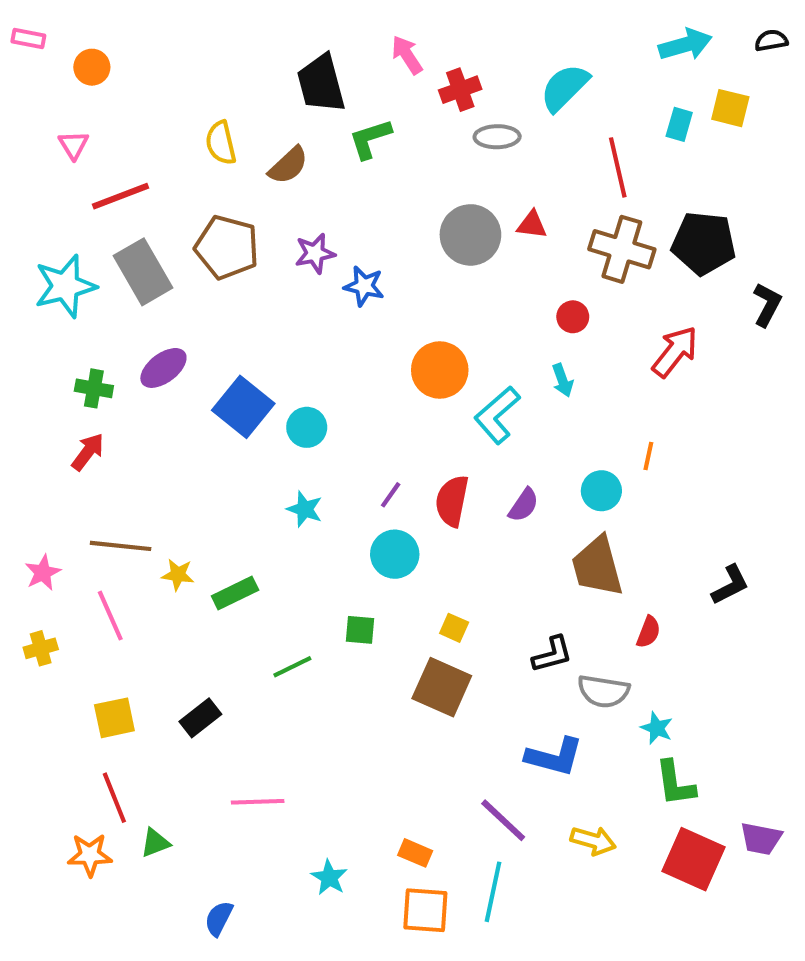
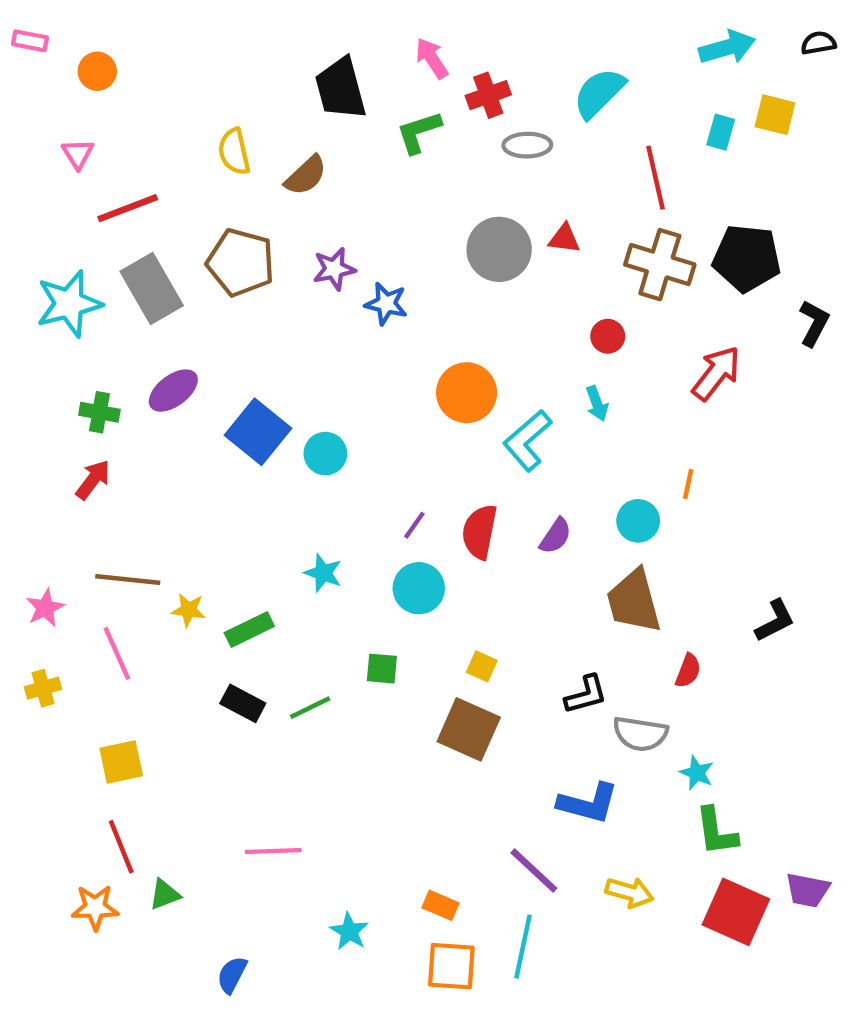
green L-shape: (370, 139) -> (419, 132), moved
cyan star: (305, 509) -> (323, 573), moved
black rectangle: (200, 718) -> (243, 703), moved, turned 66

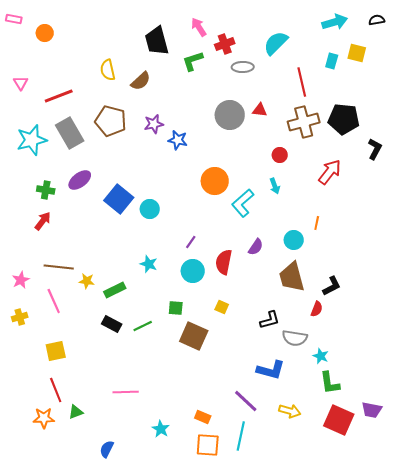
pink triangle: (78, 154) -> (21, 83), moved
brown cross: (660, 265) -> (304, 122), turned -32
red semicircle: (480, 532) -> (224, 262), moved
black L-shape: (775, 621) -> (332, 286), moved
brown square: (469, 729) -> (194, 336), moved

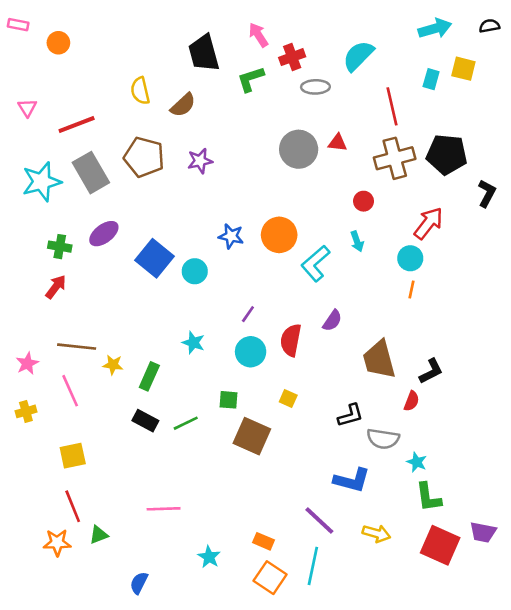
blue star: (178, 140) -> (231, 236), moved
cyan circle: (294, 240) -> (410, 258), moved
green rectangle: (115, 290) -> (149, 376), turned -40
orange square: (208, 445) -> (270, 578), turned 30

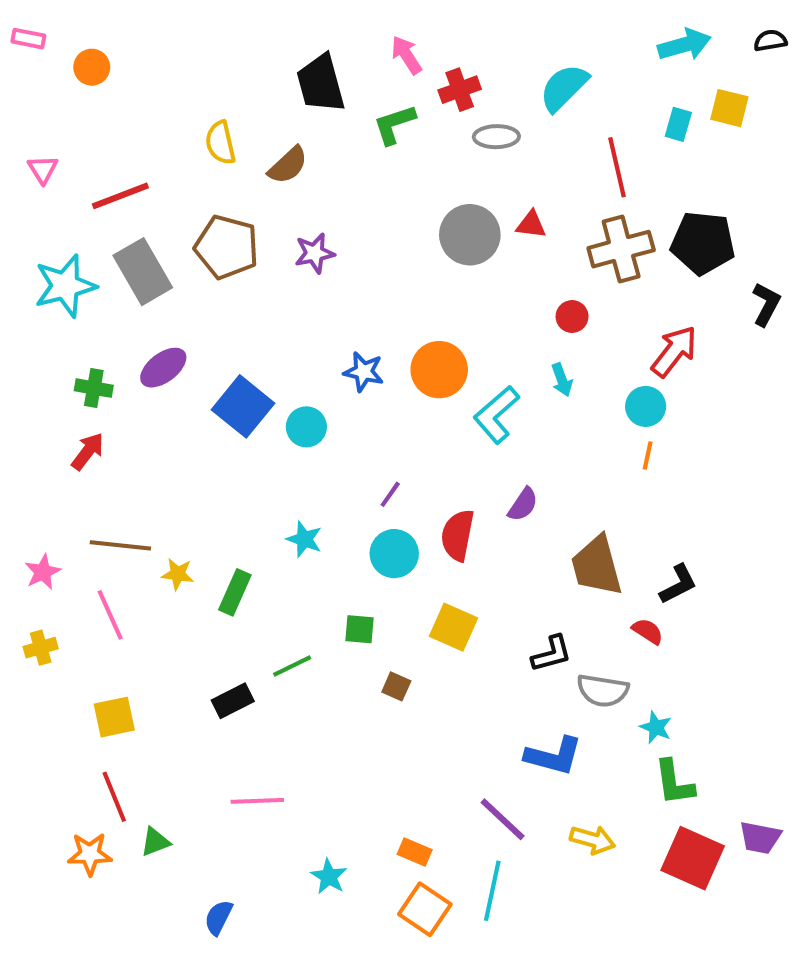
yellow square: (288, 398) -> (454, 627), size x1.6
red semicircle: (412, 401) -> (648, 631), turned -78
black rectangle: (145, 421) -> (233, 701), moved, turned -55
brown square: (252, 436) -> (396, 686), size x0.5

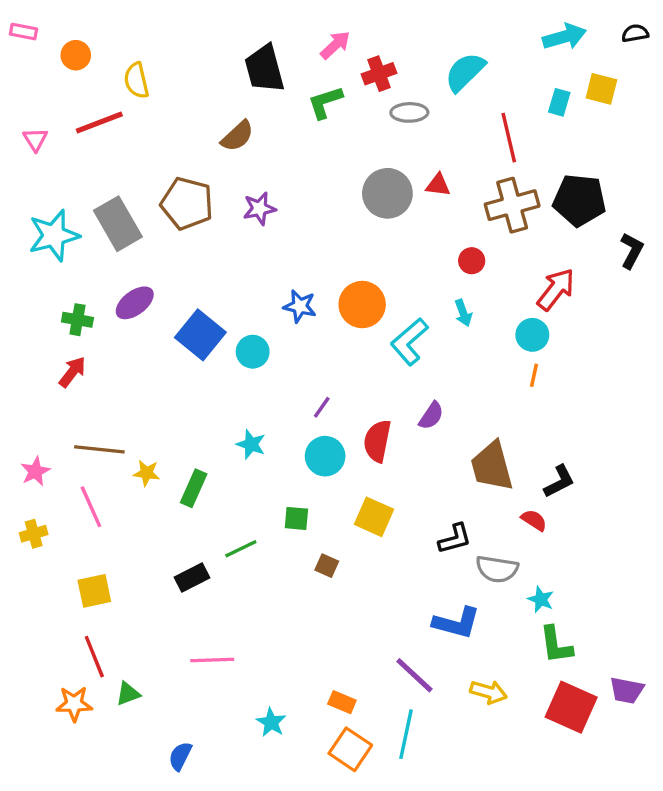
pink arrow: (406, 55) -> (335, 45), turned 80
yellow semicircle: (221, 143) -> (136, 80), moved
red line: (120, 196) -> (99, 123), moved

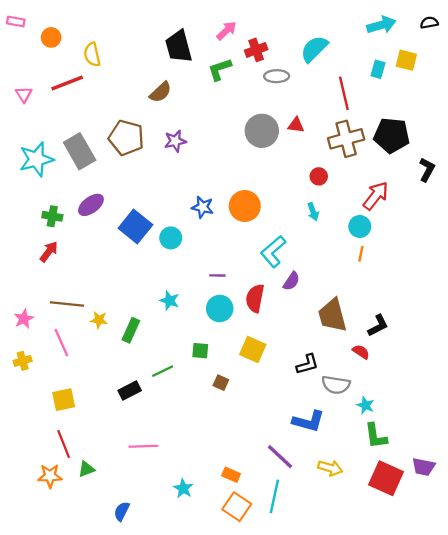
cyan L-shape: (409, 342) -> (273, 252), moved
purple line: (322, 407) -> (217, 275), turned 56

